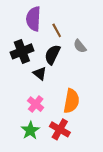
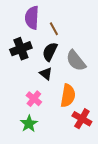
gray semicircle: (80, 46) -> (76, 61), moved, size x1.6
black triangle: (40, 74) -> (46, 74), moved
red cross: (60, 129) -> (82, 119), moved

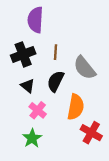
brown line: (54, 29) -> (56, 52), moved, turned 32
black semicircle: (50, 52) -> (56, 81), moved
black triangle: (46, 74) -> (28, 86), moved

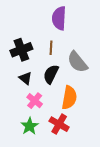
purple semicircle: (35, 20) -> (59, 18), moved
red cross: (91, 133) -> (59, 124), moved

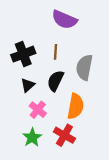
purple semicircle: (59, 18) -> (64, 20), turned -70
gray semicircle: (77, 62) -> (84, 67), turned 50
black triangle: (25, 78) -> (28, 85), turned 40

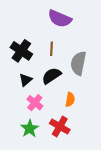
black cross: (23, 54) -> (21, 51), turned -35
black semicircle: (56, 81) -> (51, 76), turned 30
orange semicircle: (76, 106) -> (70, 100), size x0.6

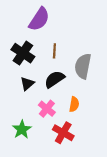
purple semicircle: (60, 19) -> (39, 19), moved, turned -80
pink cross: (35, 103) -> (47, 109), moved
green star: (30, 129) -> (22, 129), moved

